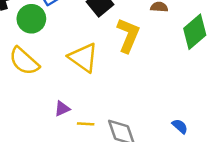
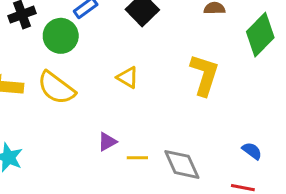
yellow L-shape: (128, 35) -> (204, 75), moved
yellow triangle: (83, 58) -> (128, 77), size x0.6

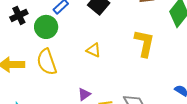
yellow semicircle: (56, 88) -> (47, 62), turned 40

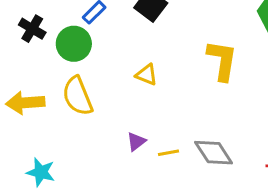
black cross: (19, 15) -> (32, 29), turned -30

